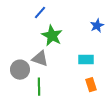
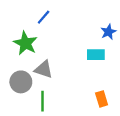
green star: (52, 36) -> (25, 43), moved
cyan rectangle: (86, 60) -> (96, 55), moved

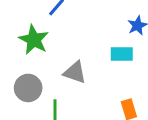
gray triangle: (44, 69) -> (75, 72), moved

